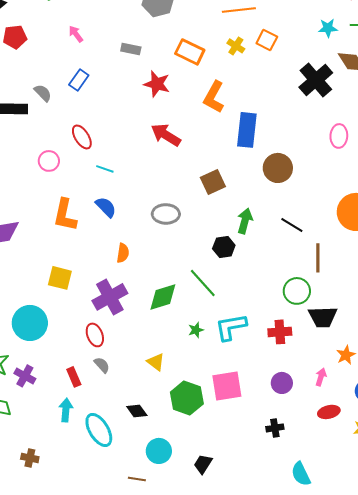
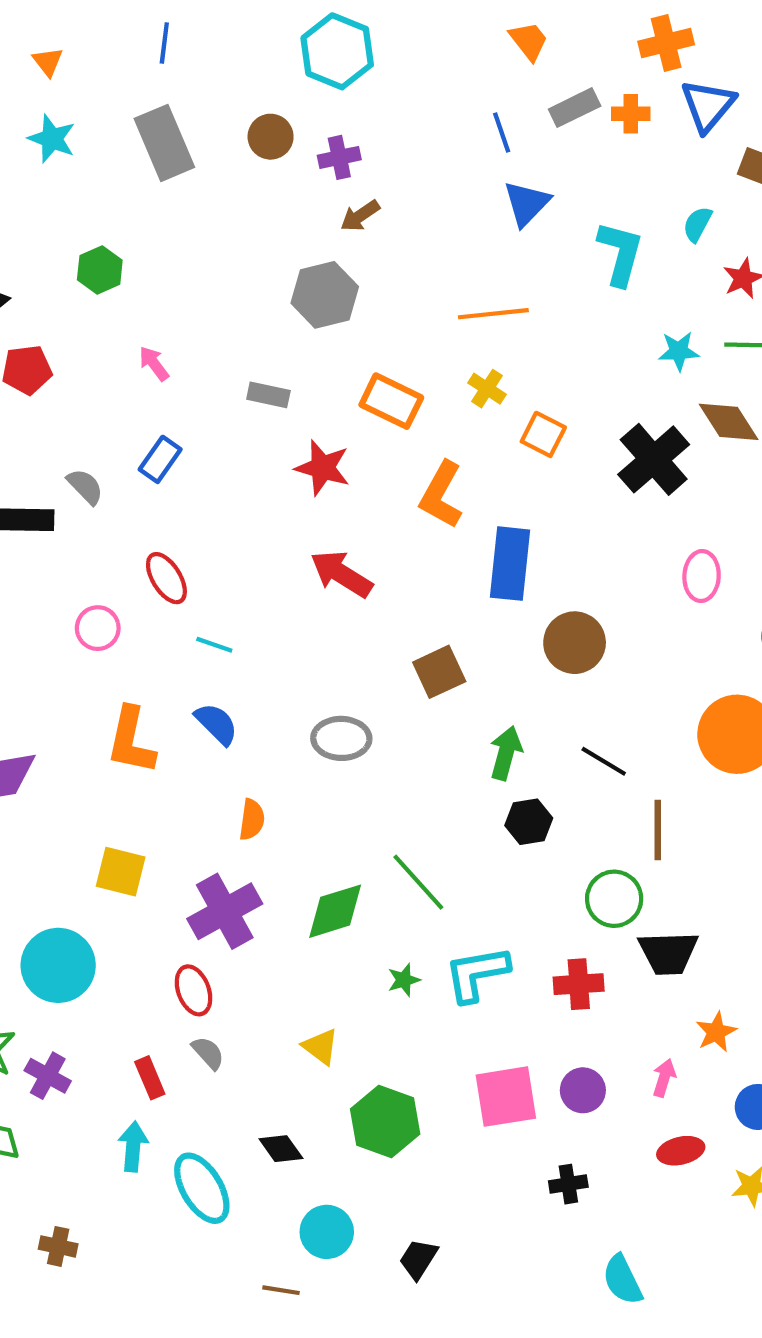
orange square: (267, 40) -> (543, 434), moved
black hexagon: (224, 247) -> (529, 822), moved
pink square: (227, 386) -> (506, 1097), moved

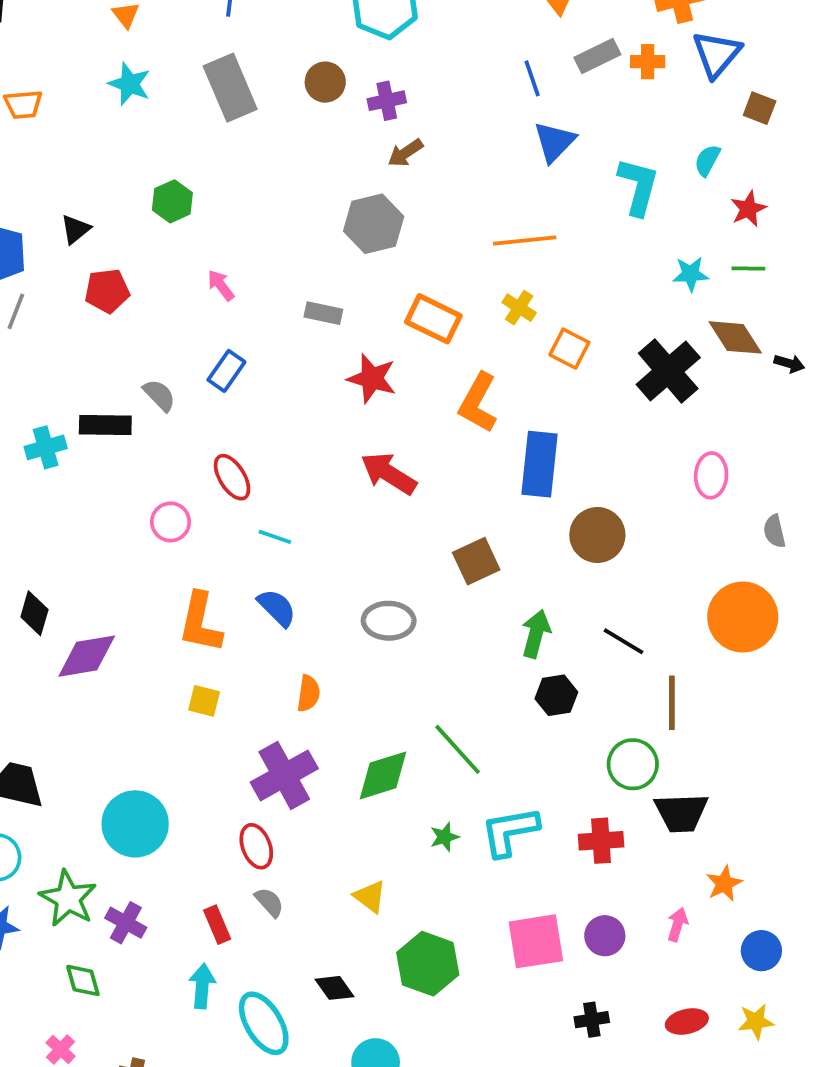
yellow square: (121, 872) -> (204, 701), moved, size x0.7
red ellipse: (681, 1151) -> (687, 1021), moved

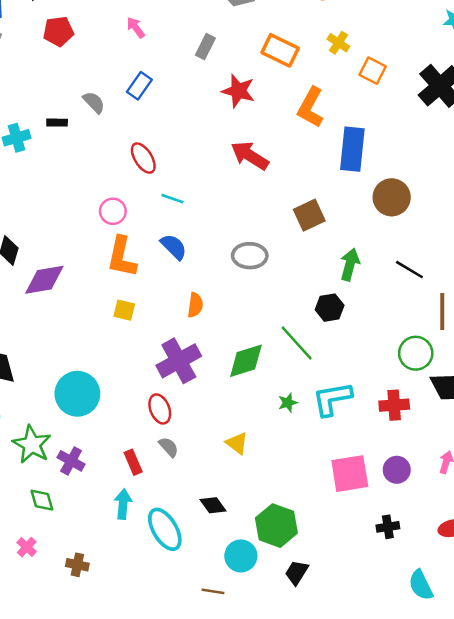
gray rectangle: (323, 313) -> (205, 47), turned -75
black rectangle: (105, 425) -> (57, 123), size x0.6
pink circle: (171, 522) -> (113, 211), moved
black hexagon: (556, 695) -> (330, 308), moved
green hexagon: (428, 964) -> (276, 526), moved

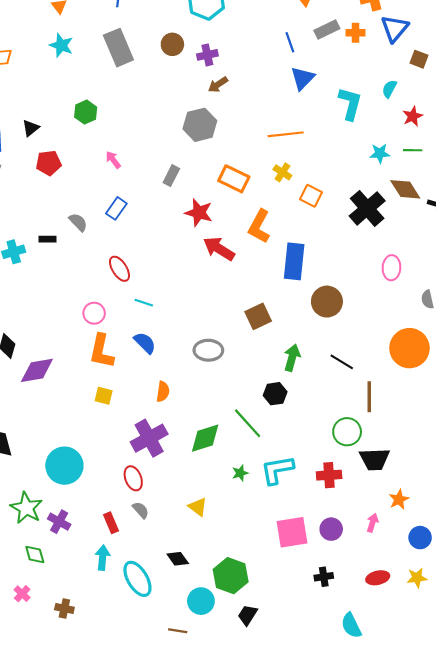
red arrow: (250, 156) -> (219, 249), moved

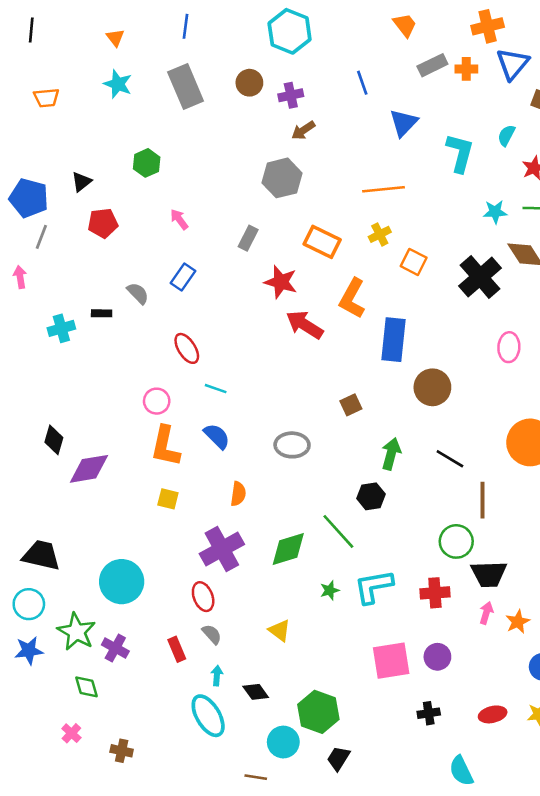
blue line: (290, 42) -> (362, 83), moved
yellow cross: (282, 172) -> (380, 234), turned 30
brown square: (258, 316) -> (351, 405), size x0.7
pink arrow: (372, 523) -> (486, 613), moved
cyan arrow: (103, 558) -> (217, 676), moved, size x0.7

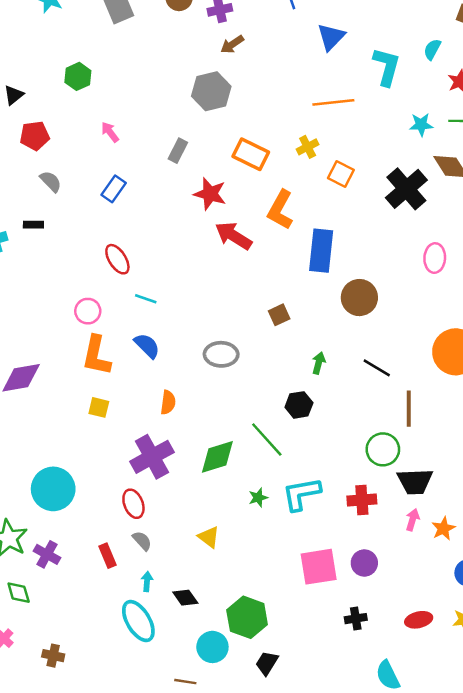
orange line: (384, 189) -> (333, 102), moved
gray semicircle: (138, 293) -> (51, 181), moved
green arrow: (391, 454) -> (319, 363), size x0.7

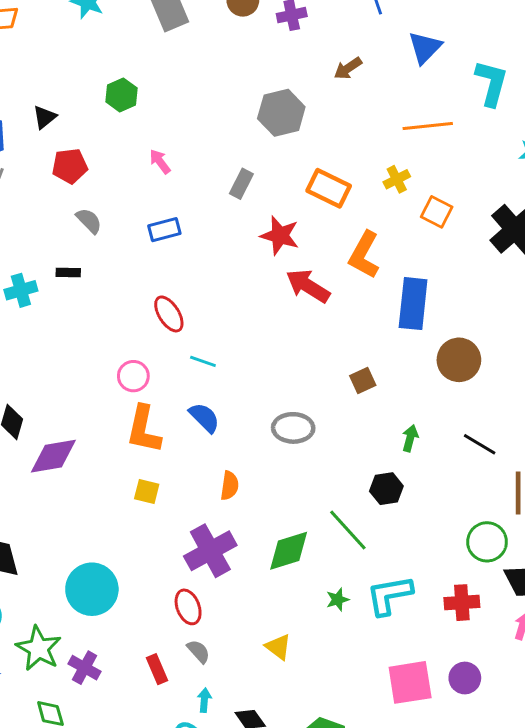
brown arrow: (232, 44) -> (348, 68), moved
blue rectangle: (114, 189) -> (164, 230), turned 40

